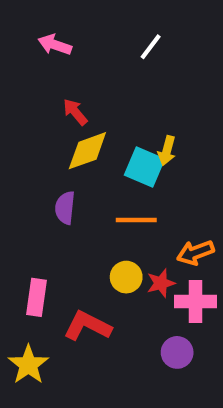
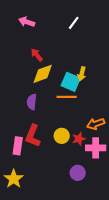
orange line: (136, 220) -> (67, 97), moved
red L-shape: (87, 326) -> (33, 136), moved, turned -95
purple circle: (177, 352) -> (78, 173), moved

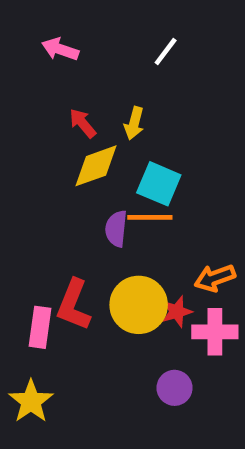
yellow arrow: (82, 74) -> (134, 123), moved
purple semicircle: (32, 102) -> (116, 229), moved
yellow circle: (62, 136) -> (139, 305), size x1.6

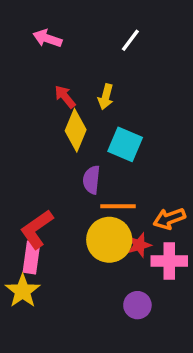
yellow diamond: (96, 166) -> (76, 130), turned -48
orange line: (150, 217) -> (118, 206), moved
red L-shape: (74, 305) -> (37, 229), moved, turned 33
yellow star: (31, 401) -> (23, 291), moved

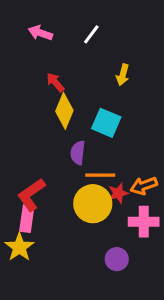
white line: (130, 40) -> (91, 34), moved
yellow arrow: (106, 97) -> (123, 75), moved
red star: (139, 245) -> (118, 193), moved

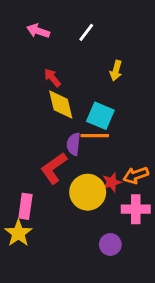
yellow diamond: (64, 111) -> (61, 105), turned -36
orange line: (100, 175) -> (95, 136), moved
red L-shape: (31, 195) -> (54, 168), moved

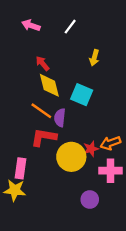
orange line: (95, 136) -> (41, 111), moved, turned 35
red L-shape: (54, 168) -> (44, 137), turned 45
yellow star: (18, 233) -> (15, 190), turned -30

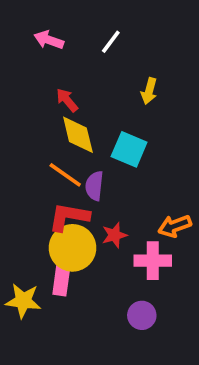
red star: (91, 149) -> (114, 235), moved
yellow circle: (71, 157) -> (72, 248), moved
pink rectangle: (21, 168) -> (62, 279), moved
pink cross: (110, 171) -> (153, 261), moved

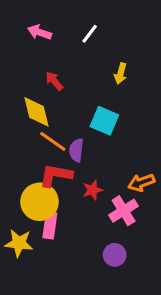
yellow diamond: (78, 135) -> (37, 112), moved
yellow circle: (72, 248) -> (40, 202), moved
pink cross: (153, 261) -> (124, 211), turned -32

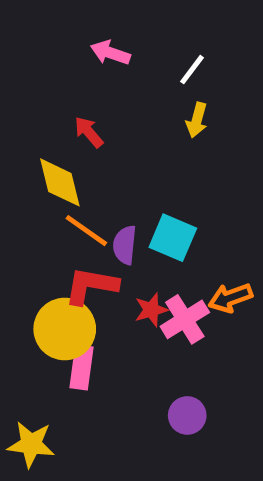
pink arrow: (40, 32) -> (110, 53), moved
white line: (90, 34) -> (192, 70), moved
cyan square: (104, 121) -> (173, 238), moved
pink cross: (124, 211) -> (185, 319), moved
yellow star: (19, 243) -> (31, 444), moved

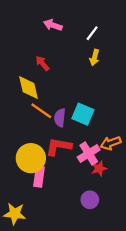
red L-shape: (91, 286) -> (59, 147), moved
red star: (151, 310) -> (99, 169), moved

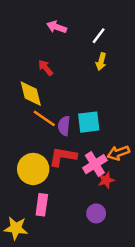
cyan square: (83, 114) -> (89, 122), turned -30
pink rectangle: (39, 177) -> (42, 205), moved

